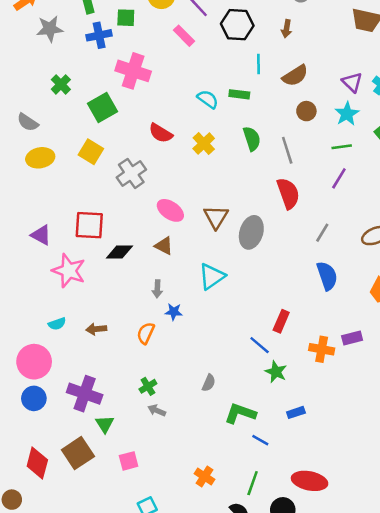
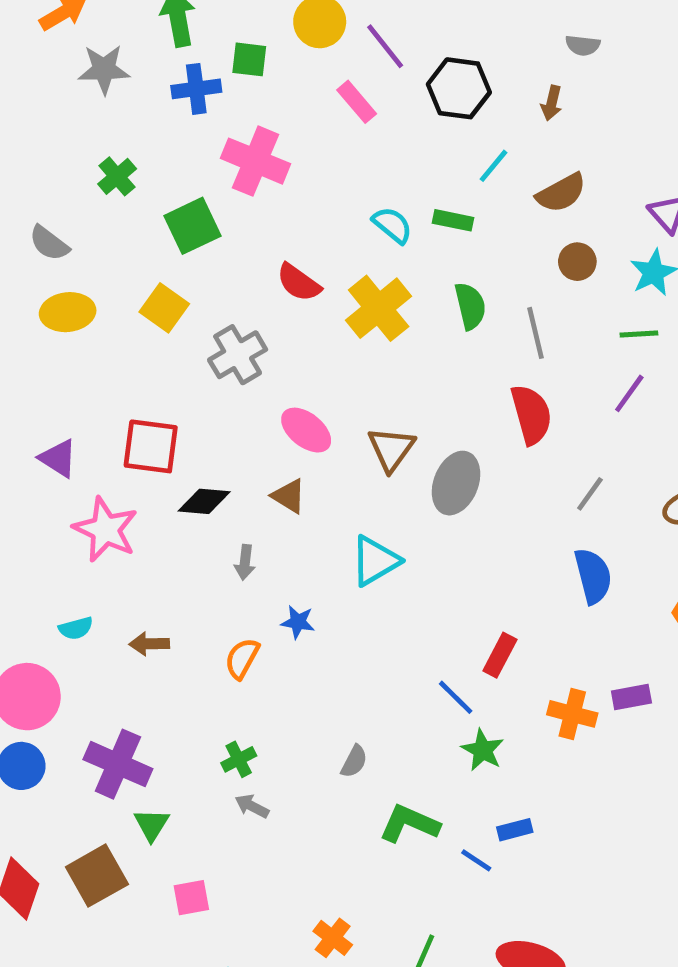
cyan line: (259, 64) -> (494, 166), turned 36
yellow cross: (204, 143) -> (379, 308), size x1.5
gray arrow: (157, 289) -> (245, 562), moved
blue line: (260, 440) -> (476, 860), moved

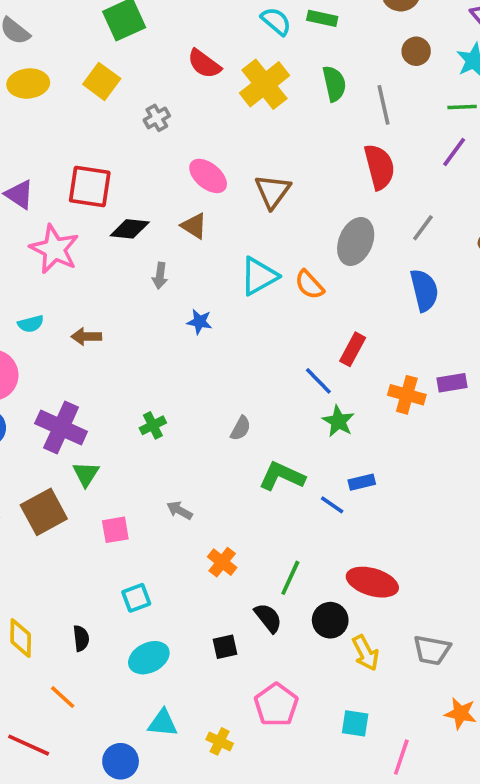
gray cross: (238, 355) -> (157, 118), size x0.6
gray ellipse: (456, 483) -> (356, 241), moved
orange semicircle: (242, 658) -> (309, 285), moved, turned -72
gray arrow: (252, 806) -> (180, 510), moved

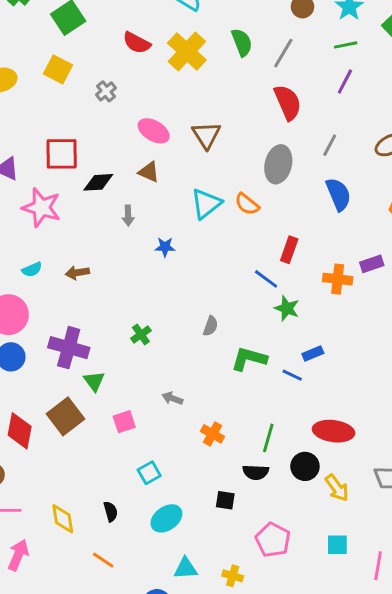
gray line: (383, 105) -> (283, 53), turned 52
black semicircle: (268, 618) -> (256, 472), turned 140
black square: (225, 647) -> (225, 500), turned 30

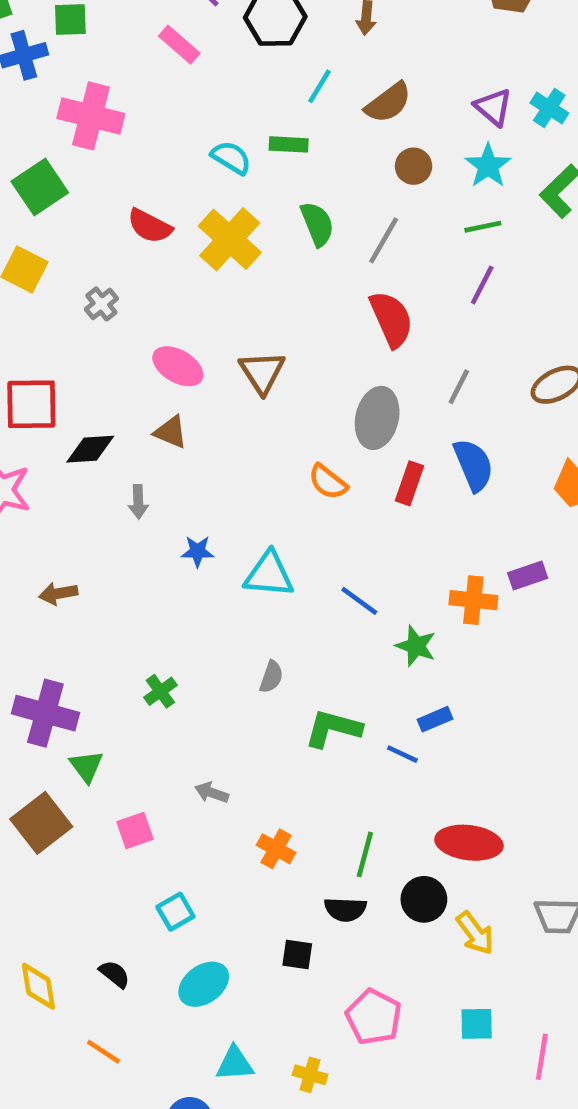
cyan triangle: (206, 204) -> (269, 574), moved, turned 44
red rectangle: (289, 250) -> (410, 483), moved
green star: (287, 308) -> (416, 646), moved
black semicircle: (111, 512) -> (114, 974), turned -36

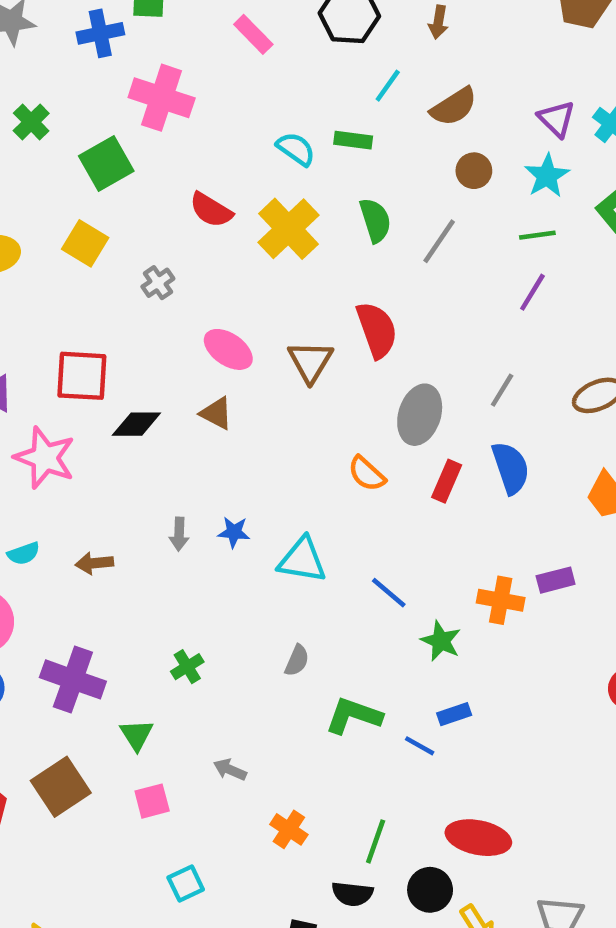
red semicircle: (391, 319) -> (377, 330), moved
gray arrow: (138, 502) -> (179, 534), moved
green triangle: (86, 766) -> (137, 735), moved

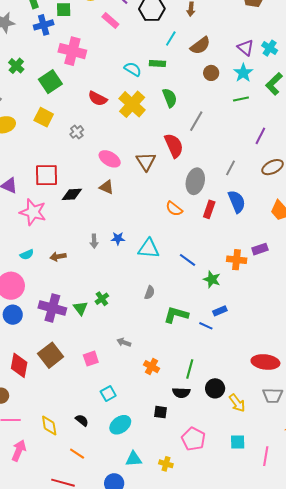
gray line: (439, 241) -> (196, 121), moved
purple line: (532, 292) -> (260, 136), moved
green triangle: (137, 735) -> (80, 308), moved
red ellipse: (478, 838) -> (265, 362), moved

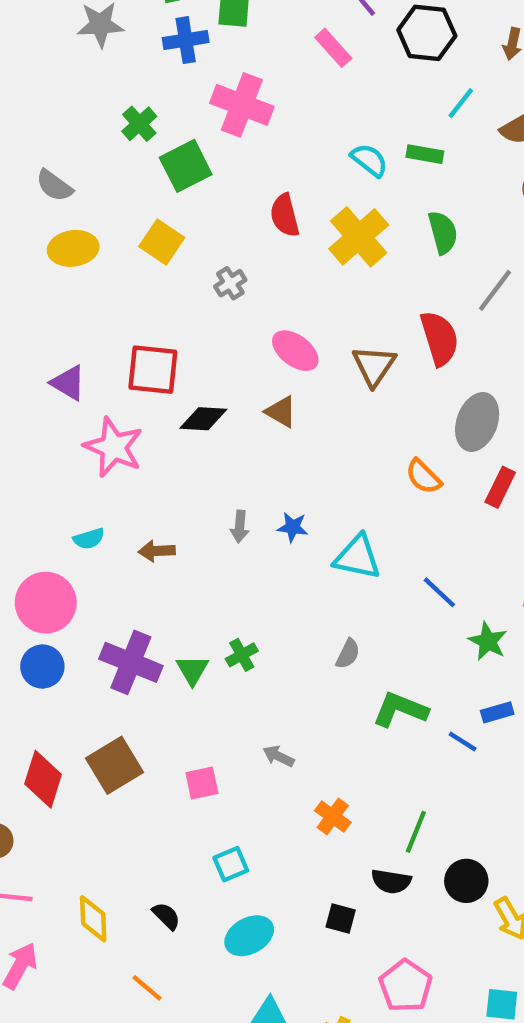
green cross: (16, 66) -> (139, 124), moved
red semicircle: (98, 99) -> (285, 215), turned 42

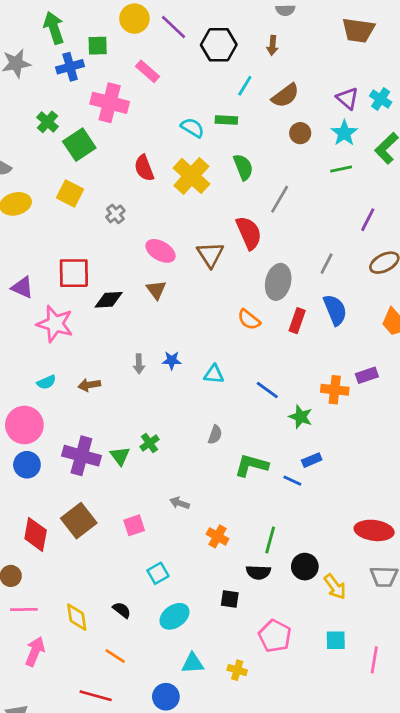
pink rectangle: (333, 48) -> (147, 71), moved
brown triangle: (281, 412) -> (156, 290), turned 30
cyan triangle: (357, 557) -> (214, 374), size x0.7

